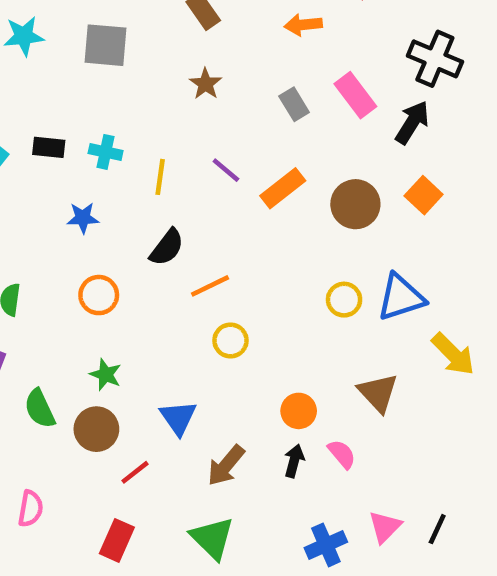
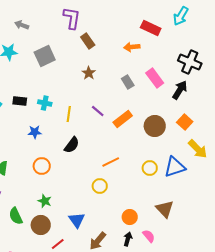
gray square: (106, 45) -> (45, 56), turned -30
orange line: (210, 286) -> (111, 162), moved
yellow arrow: (453, 354) -> (198, 149), moved

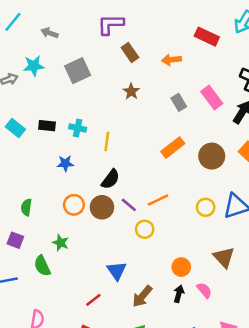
purple L-shape: (72, 18) -> (110, 24), turned -100
orange arrow: (132, 47) -> (171, 60), moved
purple line: (98, 111) -> (129, 205), moved
green star: (45, 201) -> (60, 243), moved
brown circle: (41, 225) -> (102, 207), moved

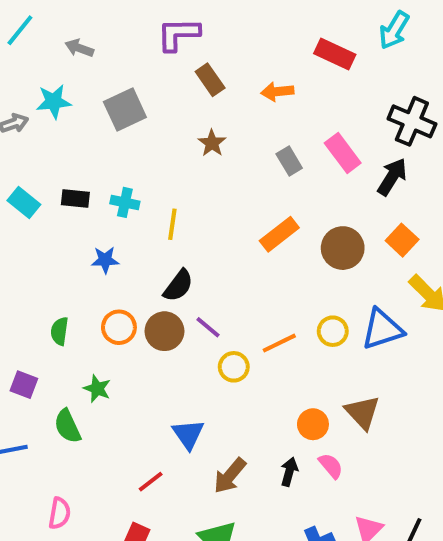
orange line: (158, 200) -> (279, 343), moved
green semicircle: (26, 207) -> (60, 331), moved
orange circle: (181, 267) -> (313, 424), moved

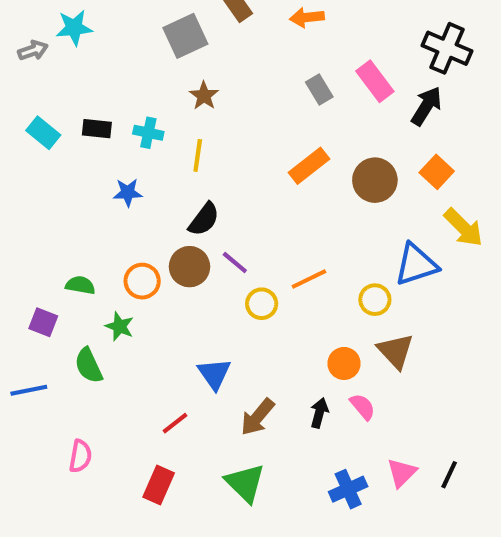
gray square: (125, 109) -> (185, 36), moved
brown star: (212, 143) -> (204, 96), moved
orange circle: (119, 327) -> (142, 281), moved
green semicircle: (60, 331) -> (80, 285), moved, turned 92
yellow circle: (333, 331) -> (375, 300), moved

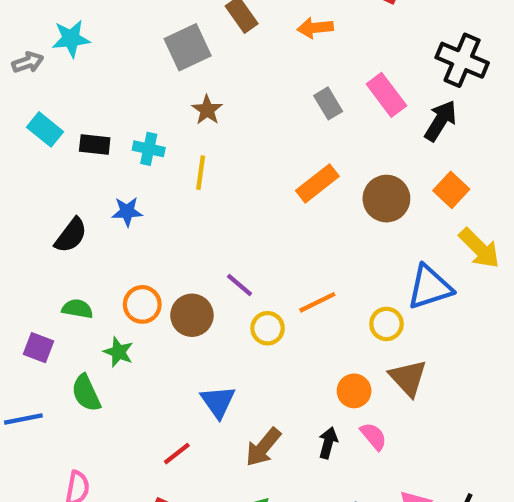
cyan rectangle: (43, 133) -> (45, 129), moved
black semicircle: (204, 219) -> (71, 235), moved
brown circle: (190, 267) -> (192, 315), moved

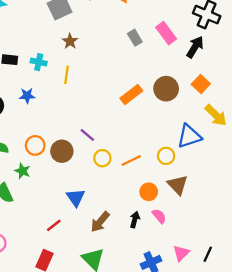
orange rectangle: (317, 183) -> (131, 94), moved
orange line: (317, 302) -> (131, 160), moved

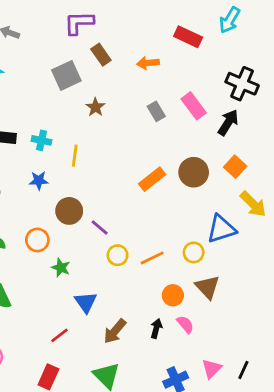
brown star: (70, 41) -> (95, 107), moved
blue star: (27, 96) -> (39, 181), moved
brown circle: (62, 151) -> (69, 211), moved
green star: (22, 171) -> (61, 268), moved

